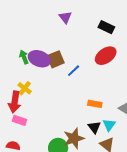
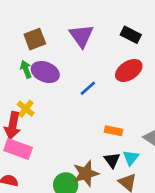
purple triangle: (65, 17) -> (81, 36), moved, size x1.5
brown square: (56, 59) -> (35, 39), moved
pink rectangle: (19, 120) -> (18, 149), size x1.5

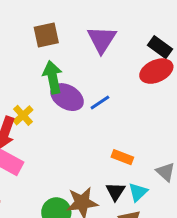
green arrow: (26, 69) -> (53, 77), moved, size x1.5
red ellipse: (129, 70) -> (156, 71), moved
purple ellipse: (45, 72) -> (67, 97), moved

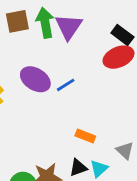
green arrow: (53, 77) -> (45, 23), moved
black triangle: (115, 191) -> (78, 168), turned 36

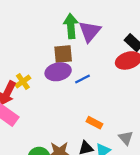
brown square: (17, 21) -> (63, 54), moved
purple ellipse: (35, 79) -> (58, 72), turned -50

